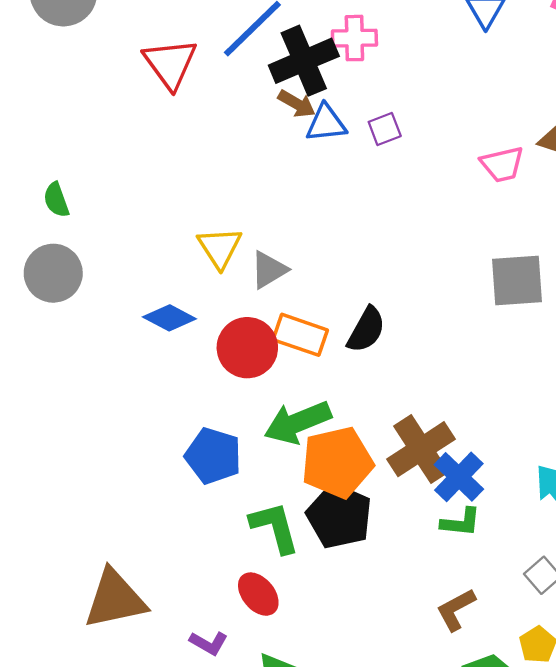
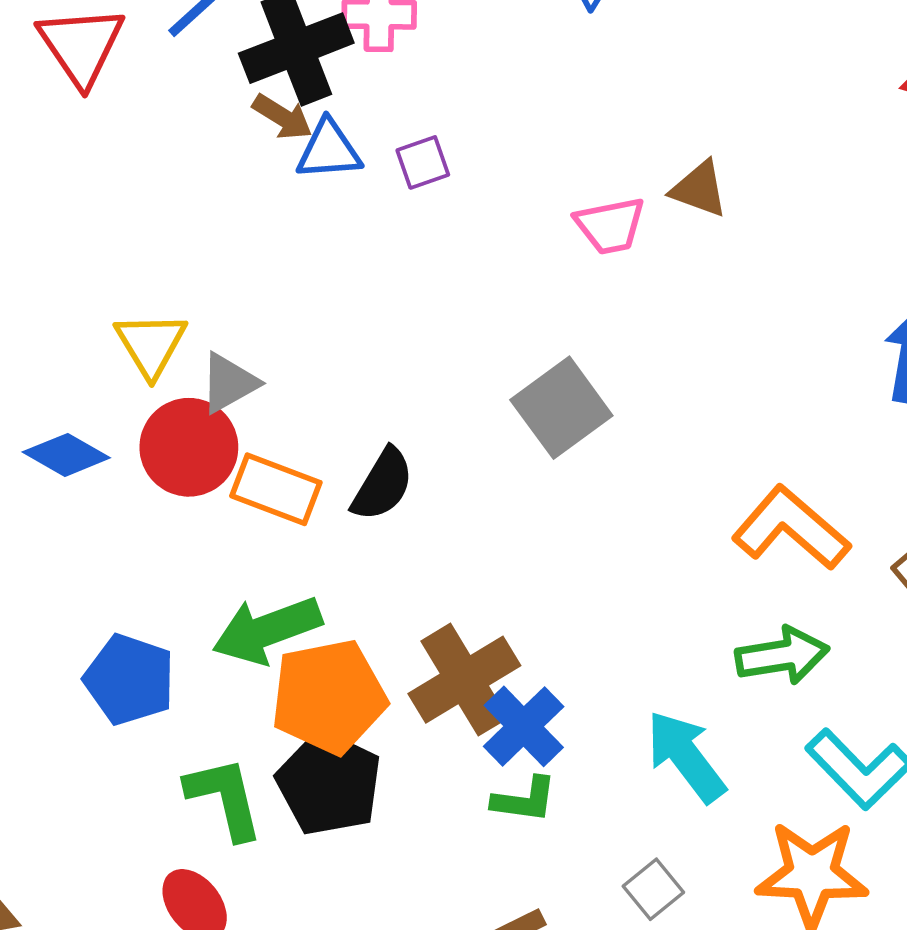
gray square: (517, 280) -> (561, 408), moved, turned -34
red circle: (247, 348) -> (189, 447), moved

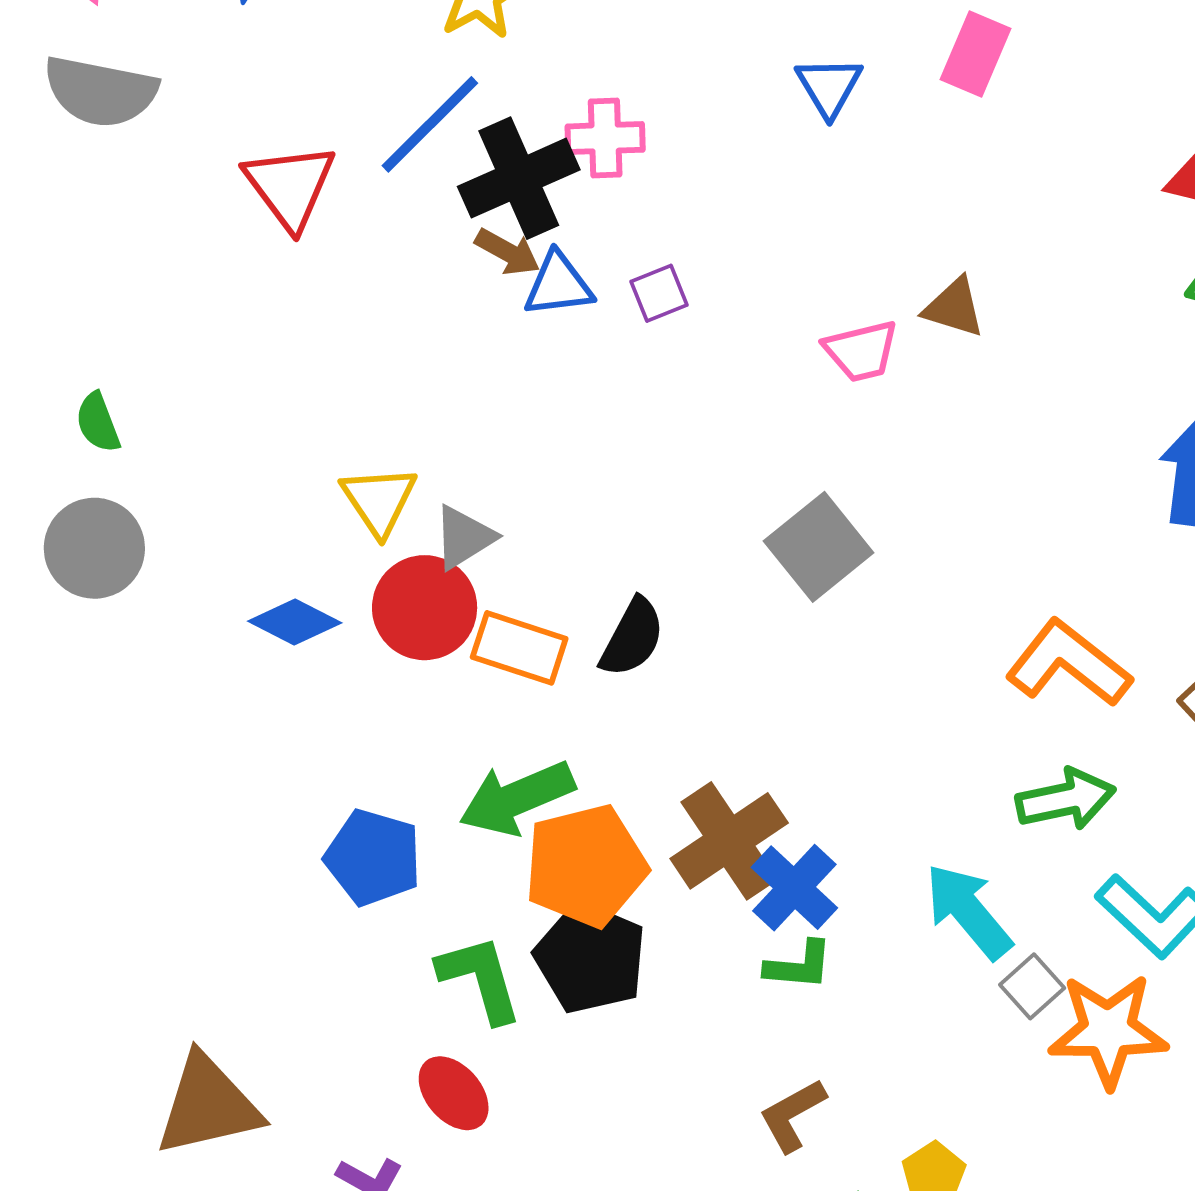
gray square: (653, 889) -> (1032, 986), moved

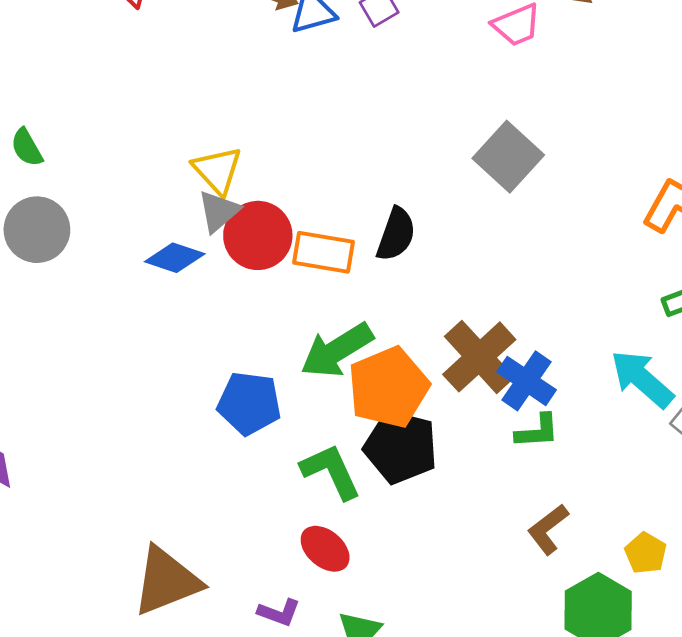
gray triangle: (464, 537) -> (219, 211), moved

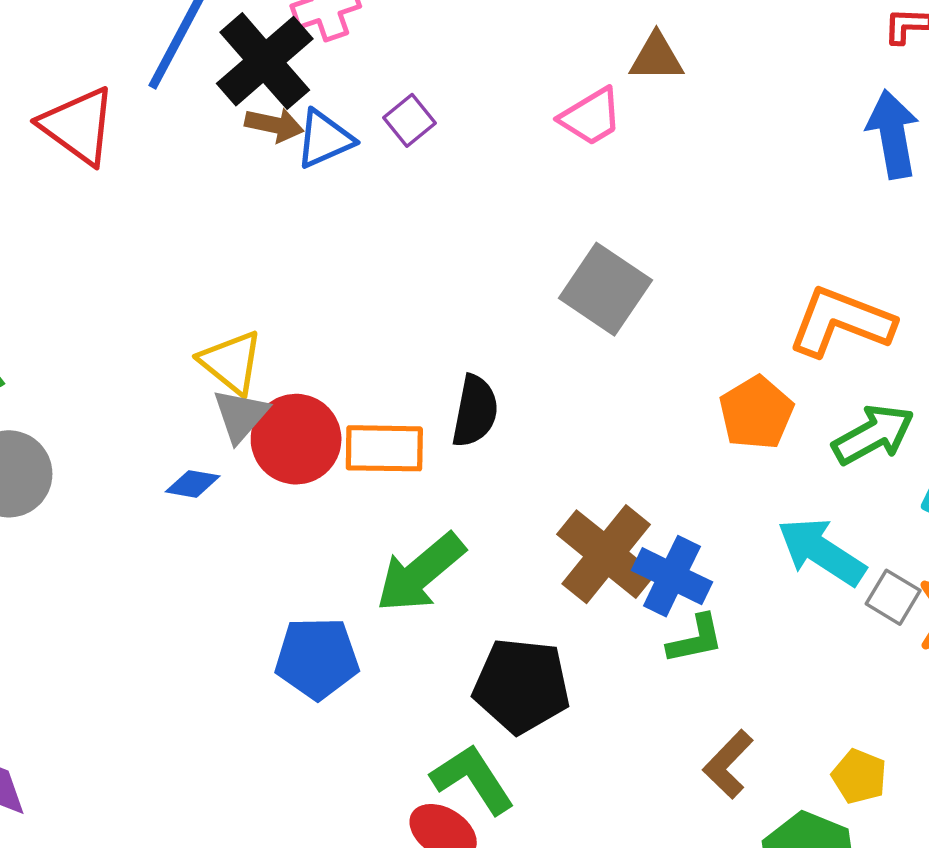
blue diamond: (175, 258) -> (193, 484), size x0.7
orange pentagon: (388, 387) -> (756, 413), moved, size x0.7
green L-shape: (331, 471) -> (473, 779), moved

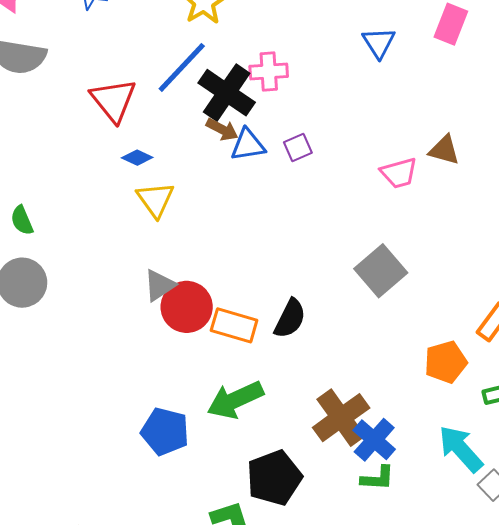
black cross: (265, 61) -> (227, 93), turned -30
yellow triangle: (231, 362) -> (155, 200), moved
blue diamond: (193, 484) -> (137, 158), moved
black pentagon: (522, 686) -> (274, 478), turned 30

